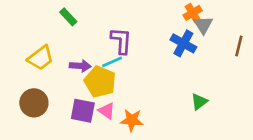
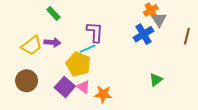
blue cross: (183, 43) -> (144, 34), turned 30
purple arrow: (80, 66) -> (52, 42), moved
purple square: (83, 111) -> (65, 87), turned 30

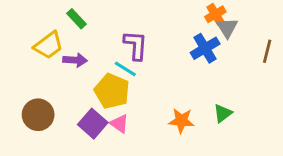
yellow trapezoid: (32, 46) -> (48, 45), moved
cyan line: (88, 49) -> (125, 69), turned 56
orange star: (103, 94) -> (181, 121), moved

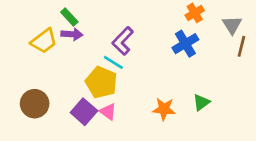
gray triangle: (227, 28) -> (232, 25), moved
purple L-shape: (136, 45) -> (123, 41), turned -140
purple arrow: (75, 60) -> (72, 34), moved

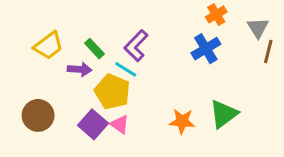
green rectangle: (69, 17) -> (94, 49), moved
purple arrow: (72, 34) -> (80, 69), moved
green triangle: (201, 102) -> (224, 114), size x1.5

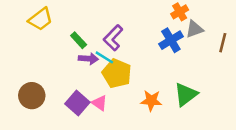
gray triangle: (258, 28) -> (194, 29), moved, turned 42
yellow trapezoid: (48, 46) -> (40, 19), moved
purple arrow: (80, 69) -> (88, 59), moved
yellow pentagon: (112, 92) -> (117, 73), moved

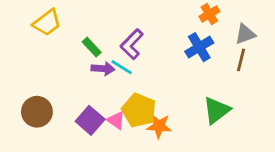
gray triangle: (194, 29) -> (245, 34), moved
brown line: (223, 43) -> (241, 60), moved
yellow pentagon: (117, 73) -> (139, 110), moved
orange star: (151, 101) -> (159, 126), moved

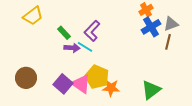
blue cross: (199, 47) -> (151, 27), moved
green triangle: (217, 110) -> (151, 90), moved
pink triangle: (116, 120) -> (81, 84), size x1.5

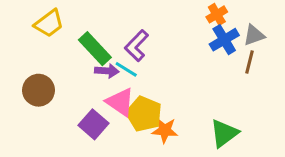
green rectangle: (64, 33) -> (95, 49), size x1.6
brown circle: (26, 78) -> (39, 90), moved
pink triangle: (81, 84) -> (120, 102), moved

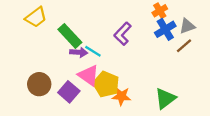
purple L-shape: (137, 46) -> (123, 34), moved
brown line: (249, 62) -> (184, 46), turned 35
brown circle: (39, 90) -> (39, 84), moved

